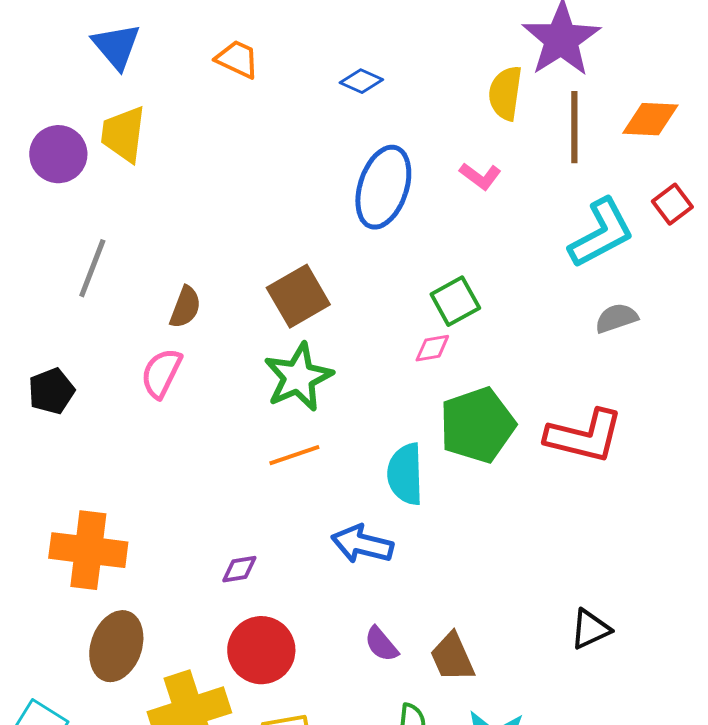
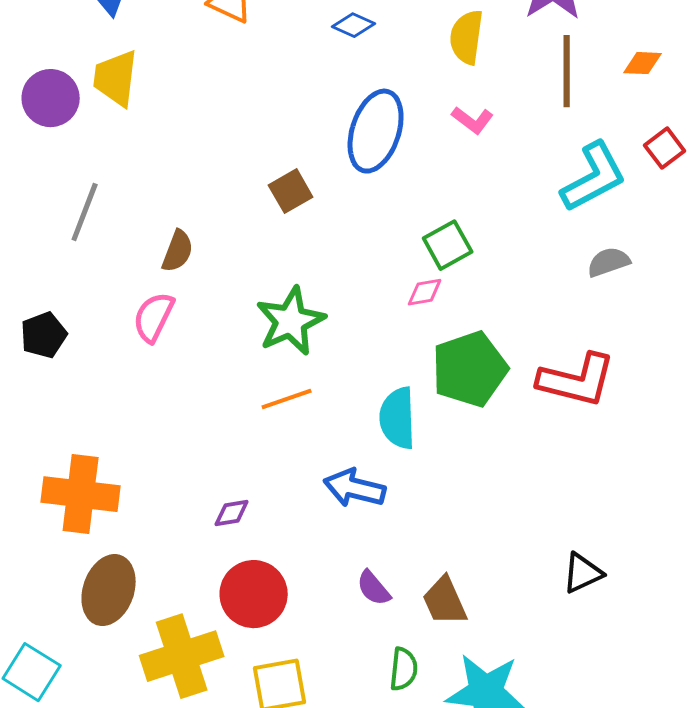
yellow semicircle: (505, 93) -> (467, 37), moved
orange diamond: (650, 119) -> (643, 63), size x0.7
brown square: (298, 296) -> (291, 191), moved, size x0.7

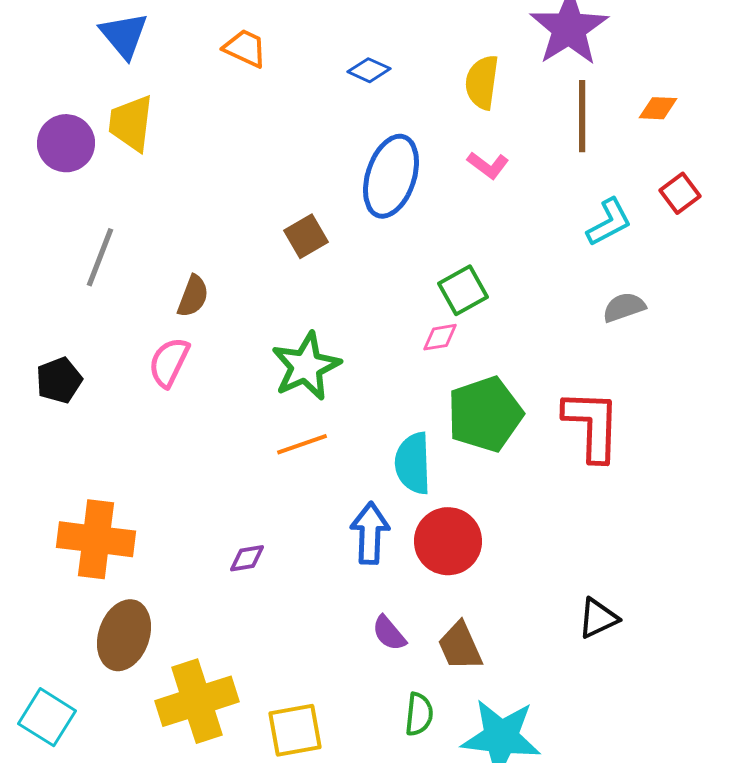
cyan L-shape: (594, 177) -> (609, 222), size x0.7
red L-shape: (577, 380) -> (592, 425), turned -102
blue arrow: (355, 488) -> (370, 533), turned 78
red circle: (254, 594) -> (448, 541), moved

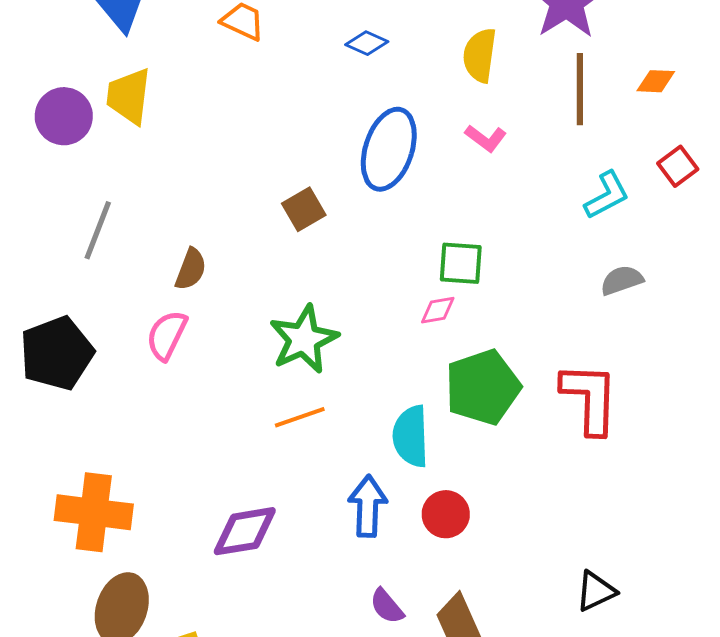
green square: (463, 290) -> (461, 263), turned 33
black pentagon: (59, 380) -> (57, 353), size x1.6
red circle: (448, 541) -> (446, 514), size x0.7
purple diamond: (247, 558) -> (245, 531), size x1.8

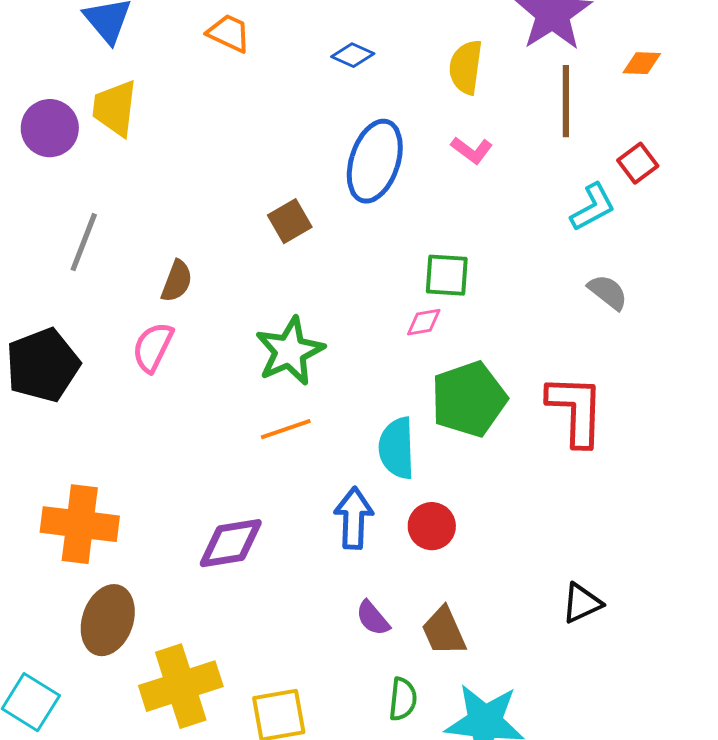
orange diamond: (656, 81) -> (642, 63), moved
red square: (678, 166) -> (638, 163), moved
gray semicircle: (622, 280) -> (608, 292), turned 57

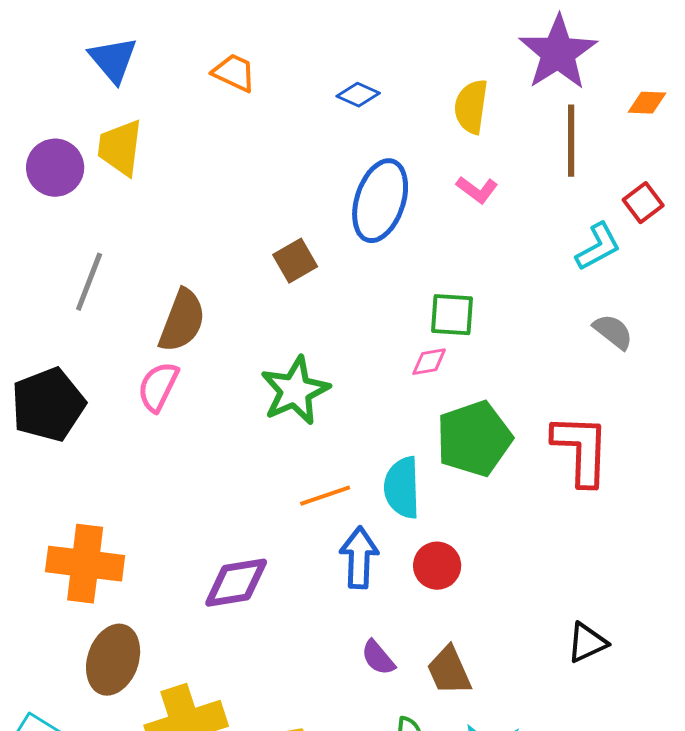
brown semicircle: (177, 281) -> (182, 321), size x1.5
orange line: (286, 429) -> (325, 496), moved

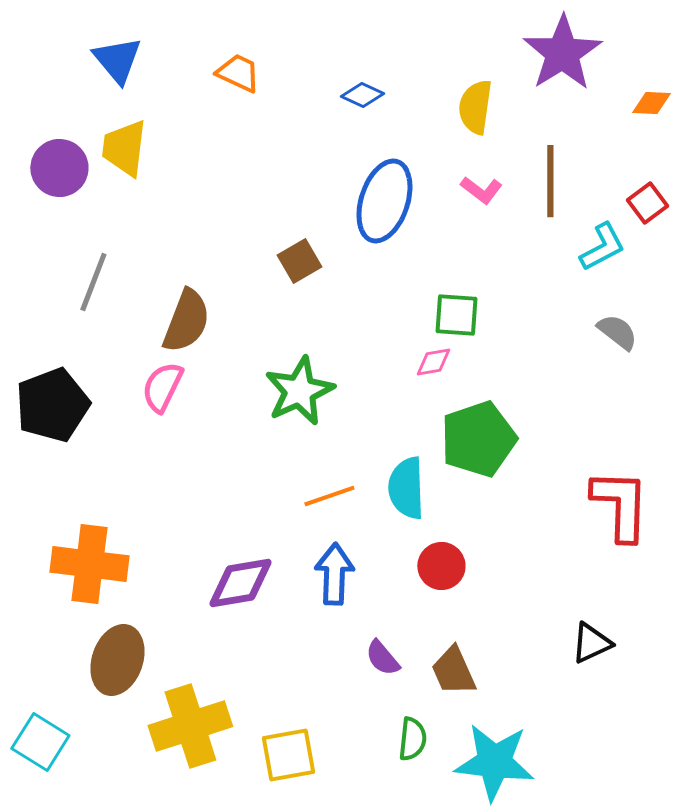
brown line: (571, 141) -> (550, 181), moved
red L-shape: (581, 450) -> (620, 505), moved
blue arrow: (359, 558) -> (334, 574), moved

